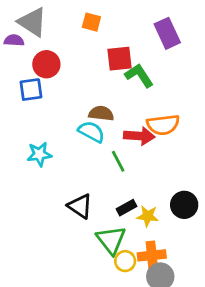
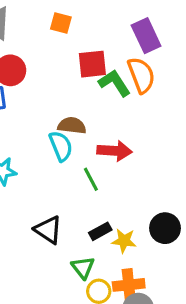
orange semicircle: (163, 125) -> (141, 75), moved, turned -104
cyan semicircle: (91, 132) -> (61, 146), turned 40
green triangle: (111, 240) -> (83, 268), size x0.7

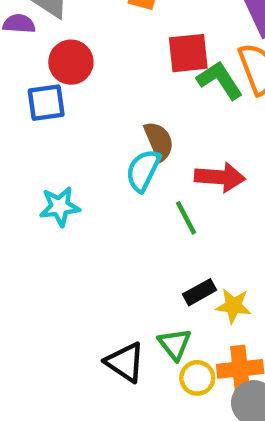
brown semicircle: (72, 126) -> (159, 141), turned 60
cyan semicircle: (61, 146) -> (143, 170), turned -132
black triangle: (48, 230) -> (125, 362), moved

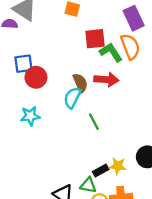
red circle: (71, 62) -> (36, 77), moved
red arrow: (220, 177) -> (106, 80), moved
black rectangle: (200, 292) -> (101, 170), moved
green triangle: (175, 344) -> (88, 185), turned -42

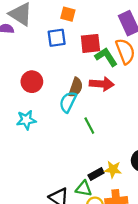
blue square: (23, 64) -> (57, 38), moved
brown semicircle: (80, 83) -> (76, 87), turned 42

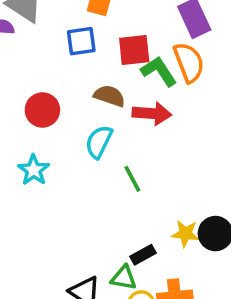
brown semicircle: (76, 87) -> (109, 96), moved, turned -90
cyan star: (26, 120) -> (34, 170), turned -30
yellow star: (113, 169) -> (185, 234), moved

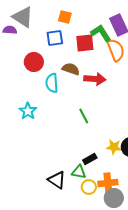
green L-shape: (159, 71) -> (101, 33), moved
red circle: (42, 110) -> (34, 62), moved
cyan semicircle: (99, 142) -> (52, 83), moved, turned -30

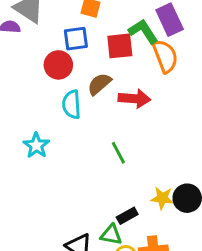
red circle: (34, 62) -> (58, 65), moved
brown semicircle: (71, 69) -> (99, 84), turned -60

